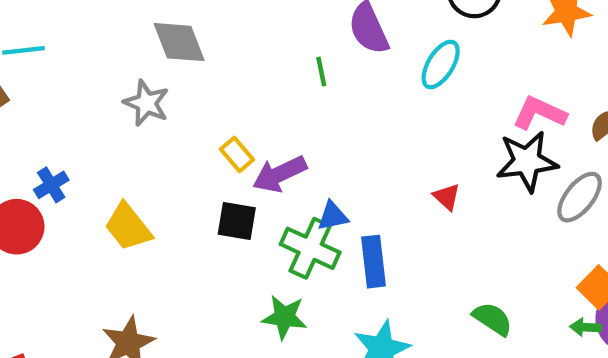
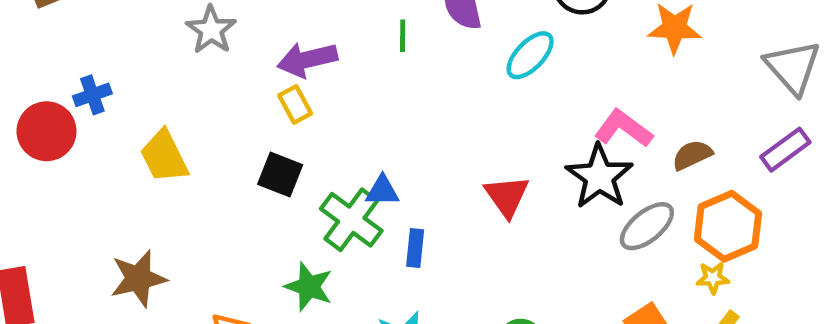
black star: (527, 161) -> (599, 177), turned 30
purple arrow: (280, 174) -> (307, 60), moved
red triangle: (447, 197) -> (507, 196), size x1.5
blue rectangle: (374, 262) -> (415, 248), size x0.7

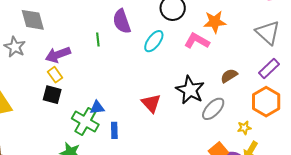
pink L-shape: (623, 129) -> (197, 41), moved
black square: (280, 174) -> (52, 95), moved
orange hexagon: (728, 226) -> (266, 102), moved

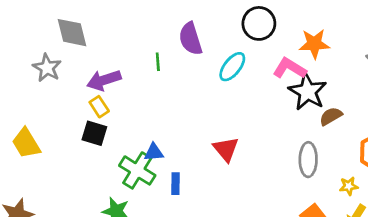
black star: (190, 90) -> (308, 92), moved
gray ellipse: (213, 109) -> (308, 160), turned -45

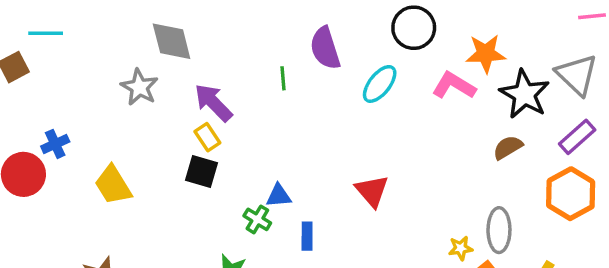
purple arrow: (104, 80) -> (213, 103), turned 64
black star: (308, 92) -> (525, 94), moved
gray ellipse: (308, 160) -> (499, 230), moved
green cross: (137, 170) -> (257, 219), size x0.6
yellow star: (349, 186) -> (461, 248), moved

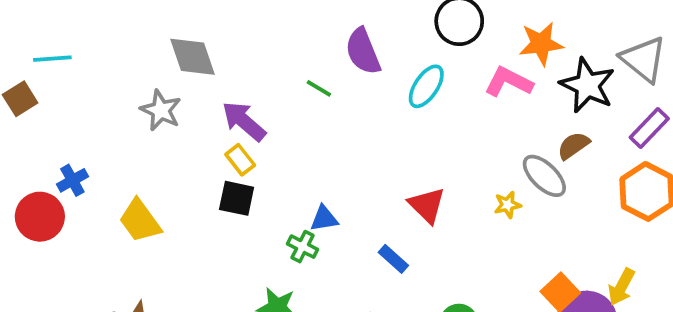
green line: (283, 78) -> (319, 88), turned -50
gray ellipse: (499, 230) -> (544, 176), moved, turned -42
blue rectangle: (307, 236) -> (393, 259), moved, turned -44
yellow star: (461, 248) -> (508, 205), moved

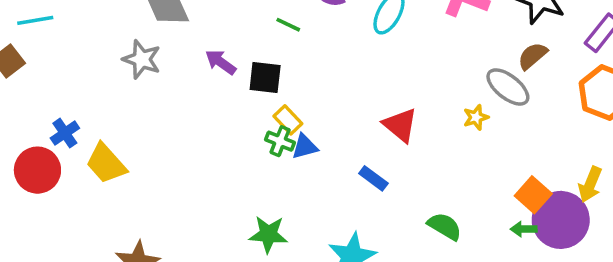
purple arrow: (244, 121) -> (221, 62), size x0.7
yellow rectangle: (240, 160) -> (288, 120), moved
black square: (237, 198) -> (265, 78), moved
yellow trapezoid: (140, 221) -> (106, 163), moved
green cross: (303, 247) -> (280, 141), moved

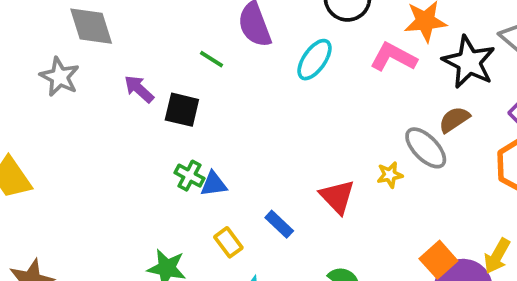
yellow rectangle: (288, 120) -> (228, 242), moved
red triangle: (400, 125) -> (337, 197), moved

